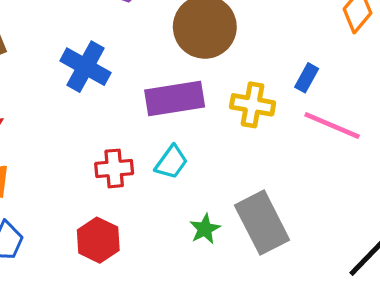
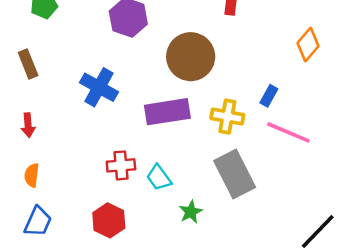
cyan trapezoid: (171, 162) -> (159, 178), moved, turned 108
gray rectangle: (262, 223) -> (235, 174), moved

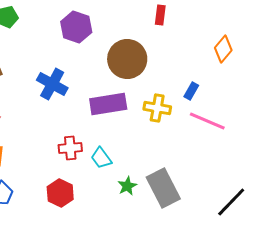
gray rectangle: (235, 174) -> (163, 188), moved

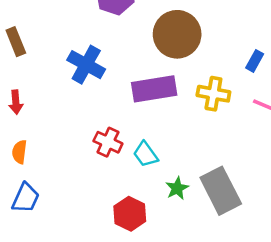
blue rectangle: (191, 91) -> (255, 61), moved
red cross: (70, 148) -> (108, 142), turned 30
red hexagon: (60, 193) -> (130, 214), moved

